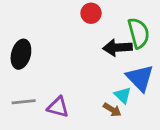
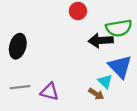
green semicircle: (139, 33) -> (119, 28), turned 95

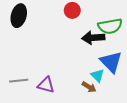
black ellipse: (18, 46) -> (19, 16), moved

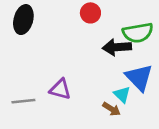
purple triangle: (46, 85) -> (60, 89), moved

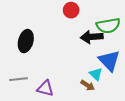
black ellipse: (23, 20) -> (26, 41), moved
purple triangle: (60, 89) -> (45, 88), moved

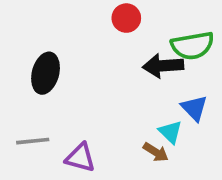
blue triangle: (109, 61) -> (194, 108), size x0.7

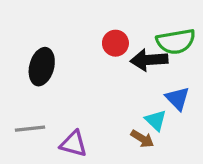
red circle: (126, 18) -> (115, 43), moved

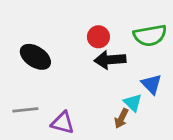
black arrow: (149, 60) -> (110, 60), moved
black ellipse: (42, 67) -> (35, 57), turned -72
brown arrow: (142, 139) -> (121, 118), turned 84

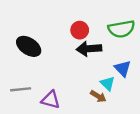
brown arrow: (121, 118) -> (98, 96), turned -84

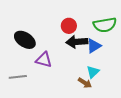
blue triangle: (123, 68) -> (94, 46), moved, turned 42
cyan triangle: (108, 83) -> (93, 72), turned 32
purple triangle: (51, 100) -> (44, 60), moved

